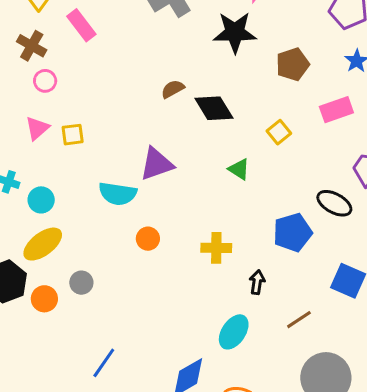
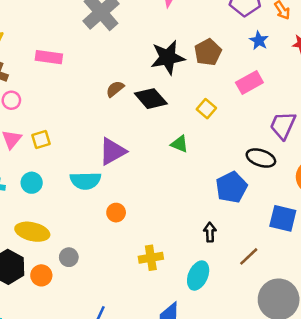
pink rectangle: (81, 25) -> (49, 57), moved, turned -35
black star: (235, 32) -> (168, 57), moved
cyan circle: (41, 200) -> (32, 183), moved
yellow ellipse: (43, 244) -> (32, 232), turned 60
yellow cross: (216, 248) -> (151, 258), moved

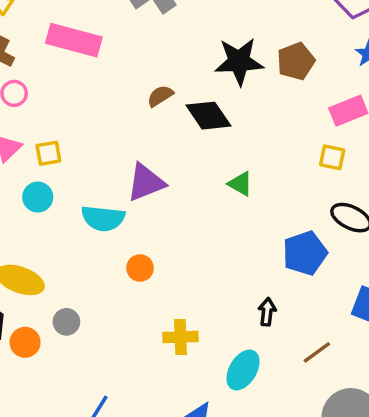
pink rectangle: (49, 57) -> (74, 40), size x1.4
yellow square: (206, 109) -> (332, 157), moved, turned -36
cyan circle: (32, 183) -> (38, 197), moved

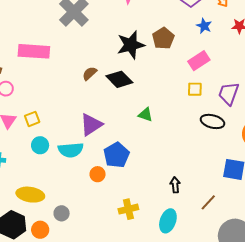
cyan circle: (38, 197) -> (40, 145), moved
blue pentagon: (305, 253) -> (117, 155), moved

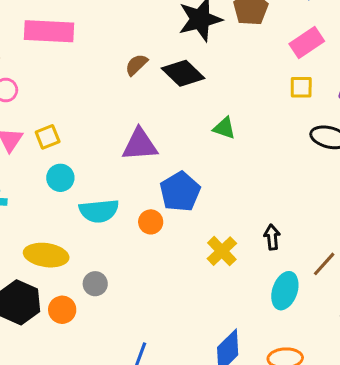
purple triangle: (91, 125) -> (140, 145), turned 30
cyan semicircle: (71, 150) -> (99, 211), moved
yellow cross: (128, 209) -> (222, 251), moved, turned -30
cyan ellipse: (168, 221) -> (285, 291), moved

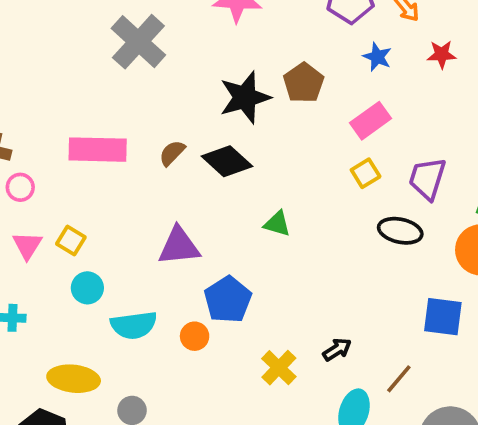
pink rectangle: (49, 31) -> (98, 150), moved
yellow square: (301, 87) -> (366, 173), turned -30
yellow square: (48, 137) -> (71, 240), turned -35
black arrow: (272, 237) -> (337, 349), turned 65

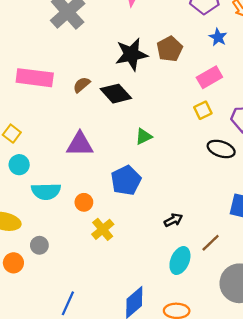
green triangle: (277, 224) -> (144, 136), turned -48
blue pentagon: (228, 300) -> (126, 180), moved
yellow cross: (279, 368) -> (103, 229), moved

